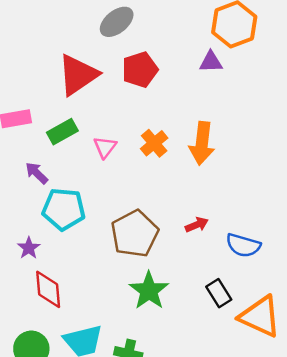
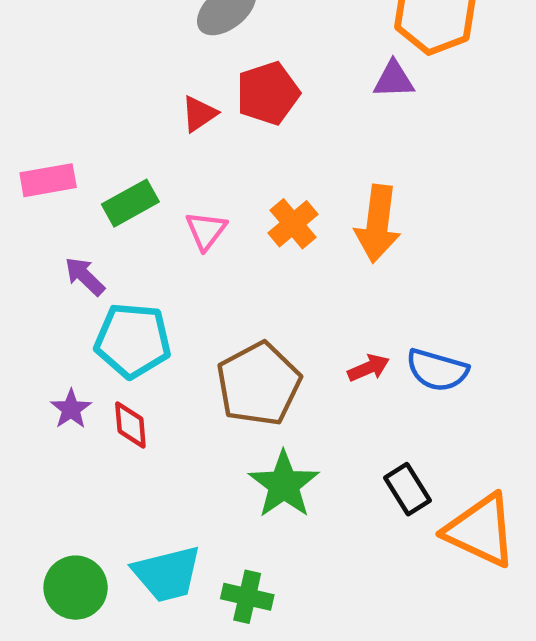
red triangle: (78, 75) -> (199, 114), moved, size x0.5
blue semicircle: (243, 245) -> (437, 370), moved
red diamond: (48, 289) -> (130, 425), moved, size x0.7

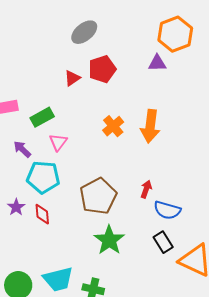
pink triangle: (206, 231) -> (58, 142), moved
red arrow: (369, 368) -> (146, 189), turned -48
blue semicircle: (437, 370) -> (167, 210), moved

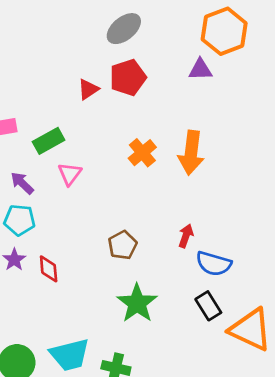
gray ellipse: (84, 32) -> (124, 29), moved
cyan pentagon: (43, 177) -> (20, 220), moved, size x0.7
brown pentagon: (98, 196) -> (123, 245), size x0.6

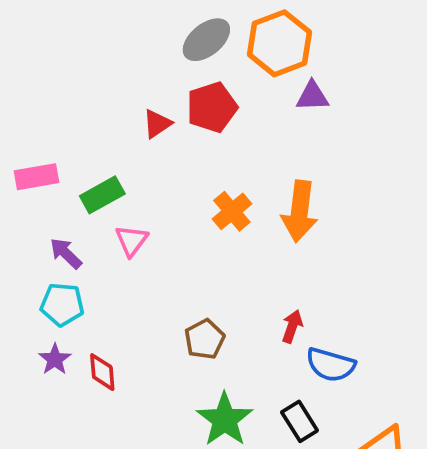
orange hexagon: (224, 31) -> (279, 43), moved
black rectangle: (208, 306) -> (300, 421), moved

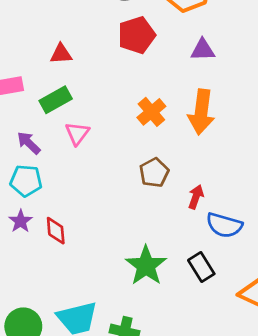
purple triangle: (312, 96) -> (203, 50), moved
red triangle: (157, 124) -> (61, 54), moved, turned 30
brown pentagon: (205, 339) -> (154, 173), moved

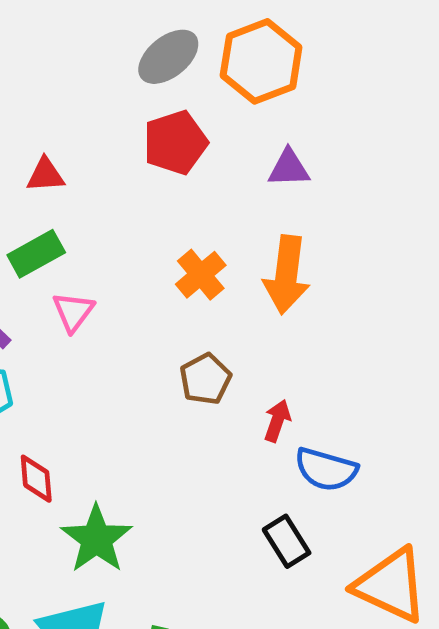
green star: (146, 266) -> (96, 539), moved

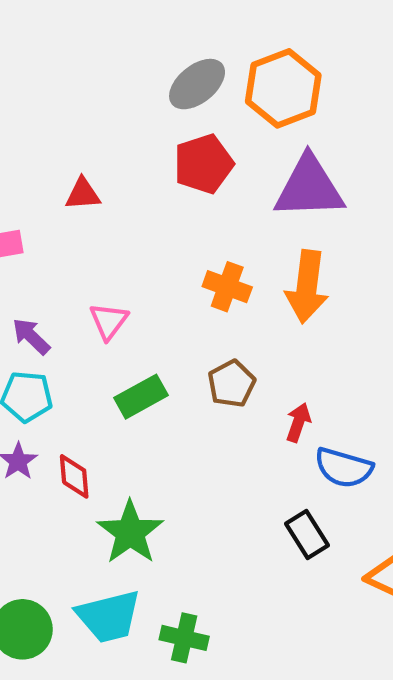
purple triangle: (289, 168) -> (309, 188), size x1.8
green rectangle: (36, 254) -> (141, 397), moved
orange cross: (201, 275) -> (227, 287), turned -30

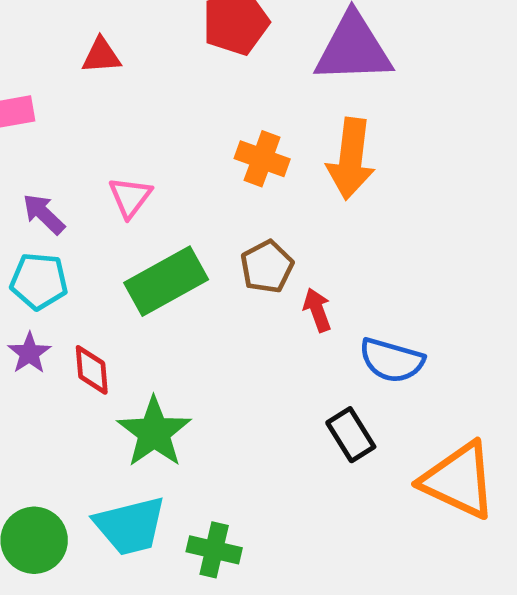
green rectangle: (141, 397) -> (166, 281), size x1.4
red arrow: (298, 422) -> (317, 310), moved, turned -39

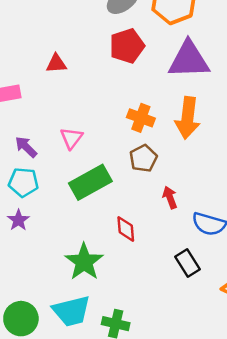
brown pentagon: (267, 267) -> (143, 158), moved
red diamond: (92, 370) -> (126, 229), moved

